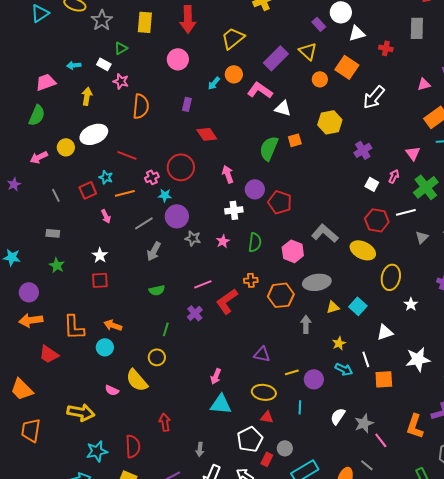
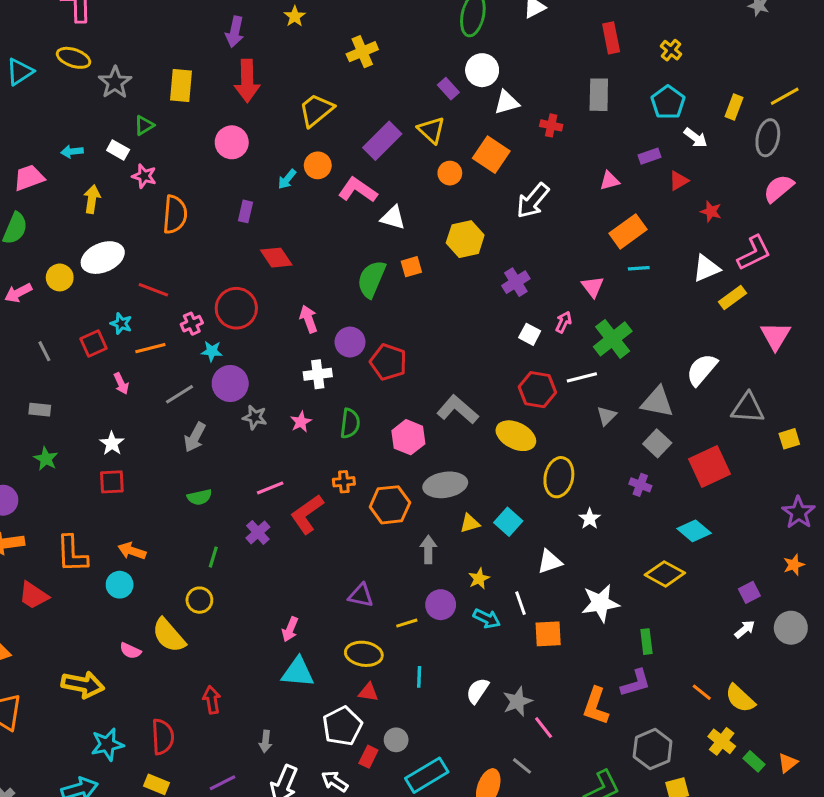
purple circle: (314, 379) -> (441, 605), moved

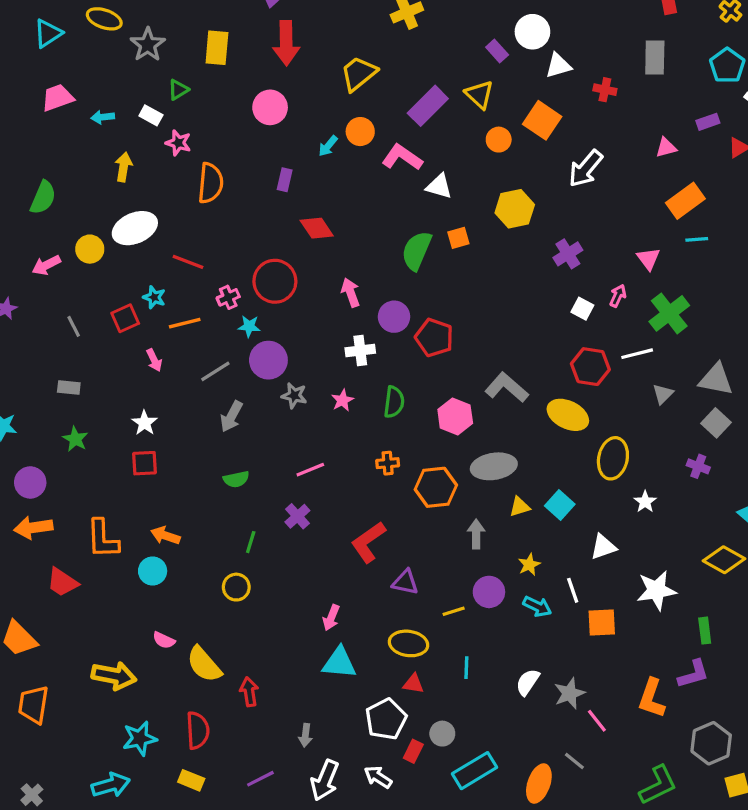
pink trapezoid: (29, 178) -> (58, 98), moved
red L-shape: (307, 514) -> (368, 542), moved
yellow semicircle: (169, 635) -> (204, 664), moved

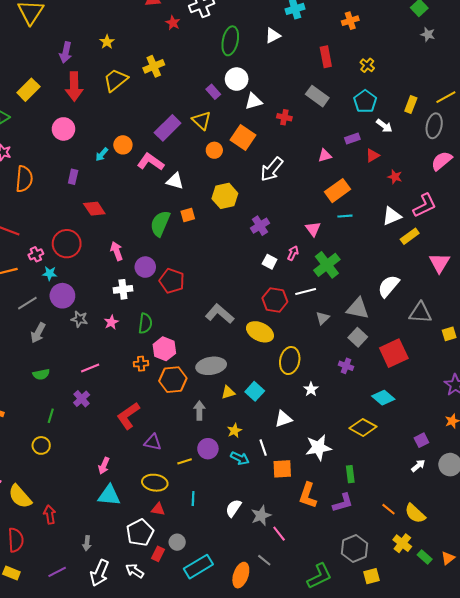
yellow rectangle: (217, 48) -> (28, 90), turned 40
gray rectangle: (655, 57) -> (317, 96), turned -55
yellow trapezoid: (359, 74) -> (116, 80), moved
pink hexagon: (455, 416) -> (164, 349), moved
orange L-shape: (652, 698) -> (308, 495), moved

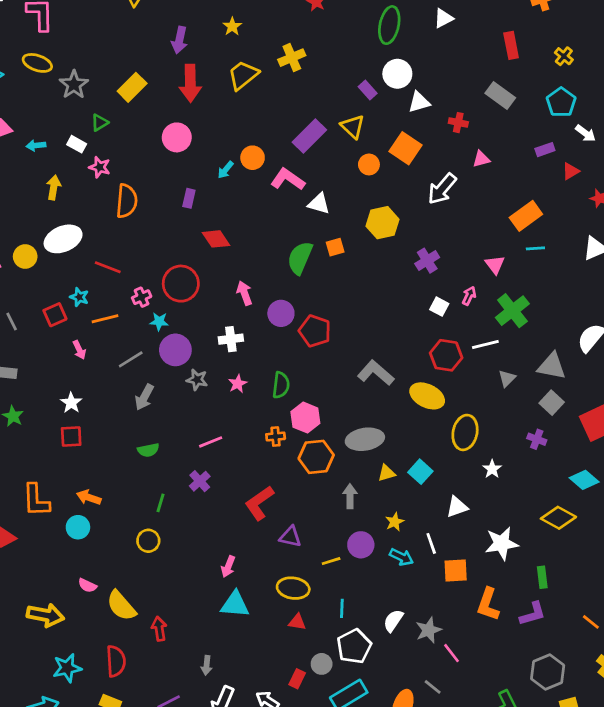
pink triangle: (325, 156) -> (481, 159), moved
white cross: (123, 289) -> (231, 339), moved
white pentagon: (140, 533) -> (354, 646), moved

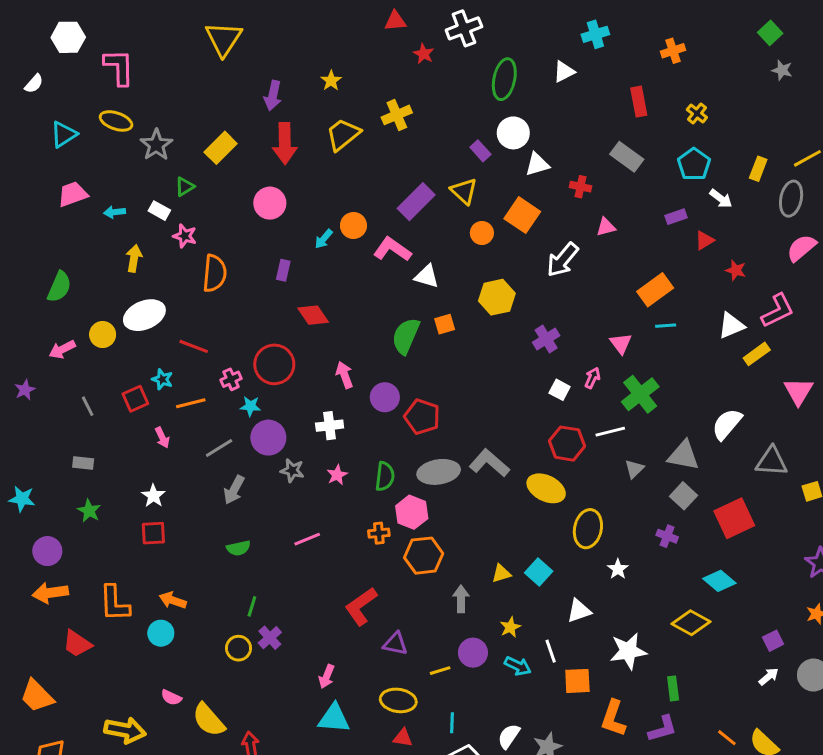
gray ellipse: (365, 439) -> (439, 472), moved
purple cross: (200, 481) -> (270, 638), moved

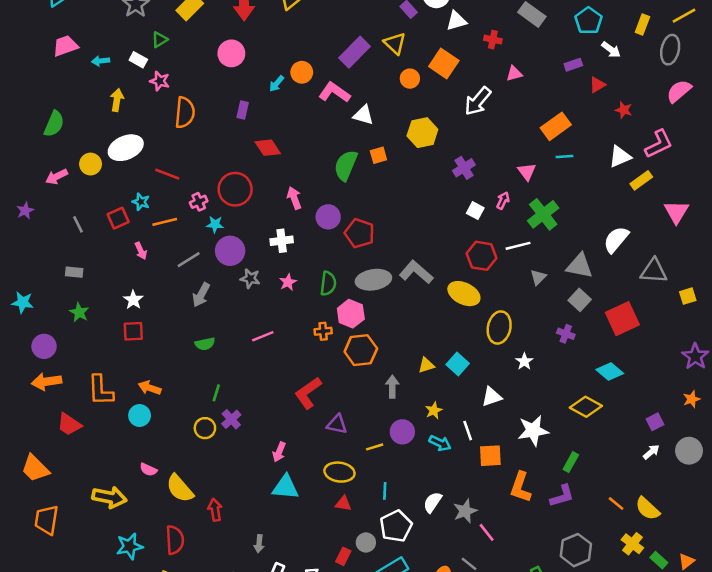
green rectangle: (673, 688) -> (571, 462), turned 36

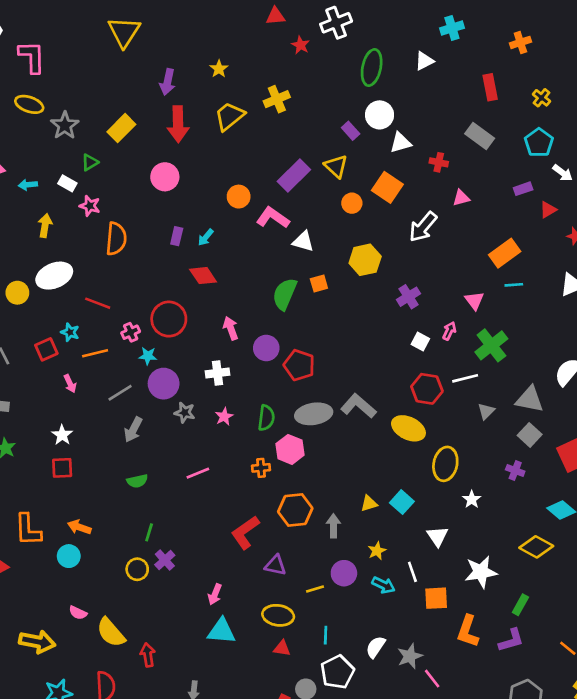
cyan arrow: (277, 84) -> (206, 237), moved
orange hexagon: (361, 350) -> (295, 510), moved
white triangle: (492, 397) -> (437, 536), turned -45

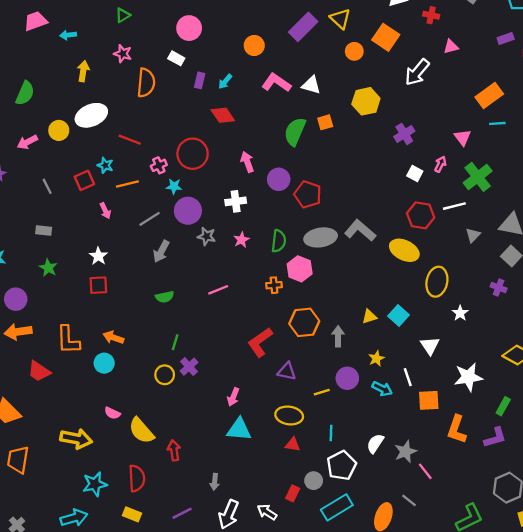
white rectangle: (67, 183) -> (176, 58), moved
pink L-shape: (273, 218) -> (276, 83), moved

